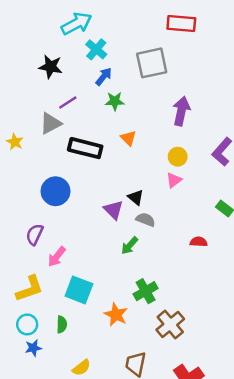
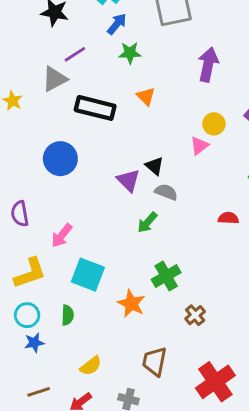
yellow circle: (178, 157) -> (214, 124), moved
purple semicircle: (35, 234) -> (20, 214), moved, turned -35
brown cross: (170, 324) -> (195, 315), size x0.6

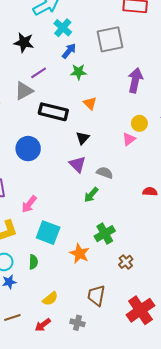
black triangle: (155, 166) -> (83, 138), moved, turned 32

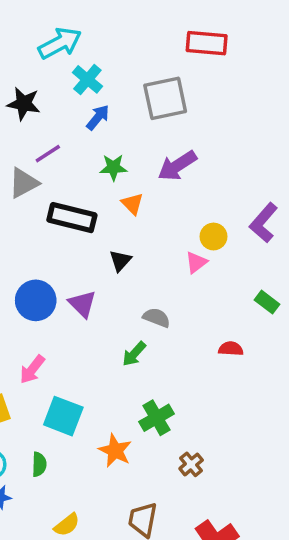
green star: (78, 72) -> (113, 167), moved
purple arrow: (135, 80) -> (177, 166), moved, turned -135
blue circle: (28, 149) -> (36, 300), moved
purple triangle: (77, 164) -> (82, 304), moved

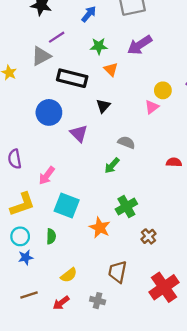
blue circle: (36, 300) -> (49, 112), moved

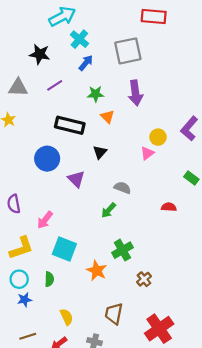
purple arrow: (140, 45) -> (135, 93), turned -65
gray triangle: (41, 56) -> (18, 88), moved, turned 30
yellow semicircle: (69, 275) -> (67, 317), turned -77

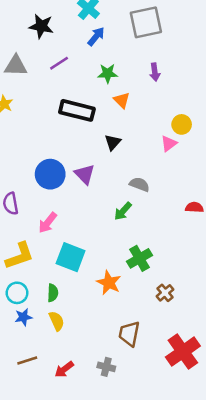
purple arrow: (135, 93) -> (155, 72), size x0.6
blue circle: (47, 159) -> (50, 174), moved
yellow semicircle: (67, 317) -> (57, 321), moved

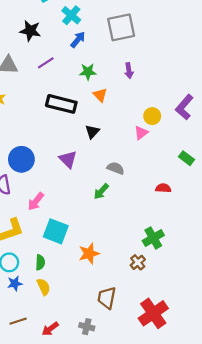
blue circle: (50, 174) -> (21, 159), moved
green cross: (139, 258) -> (153, 238), moved
orange star: (109, 283) -> (89, 254), turned 30

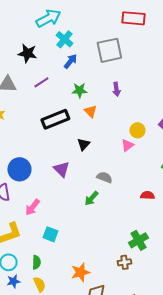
black rectangle: (61, 104) -> (55, 119), turned -36
cyan square: (56, 231) -> (50, 234), size x0.7
orange star: (89, 254) -> (80, 272), moved
brown cross: (138, 262) -> (124, 262), turned 32

